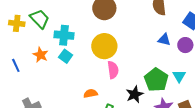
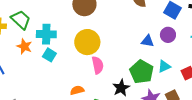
blue triangle: (164, 40) -> (147, 41), moved
orange star: (41, 55) -> (24, 46), moved
cyan triangle: (179, 76) -> (164, 66), turned 40

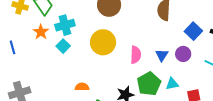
cyan cross: (46, 34) -> (65, 25), turned -30
blue triangle: (147, 41) -> (162, 55), turned 40
pink semicircle: (98, 65) -> (136, 55), moved

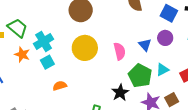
cyan square: (63, 46) -> (47, 62), turned 32
orange semicircle: (82, 87) -> (60, 86), moved

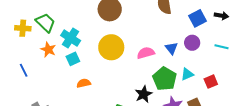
blue square: (169, 13) -> (197, 18), turned 30
cyan cross: (44, 41) -> (71, 38), turned -30
pink semicircle: (120, 51) -> (146, 53), turned -96

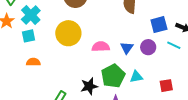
cyan line: (221, 47) -> (174, 45), moved
red square: (211, 82) -> (166, 86), moved

